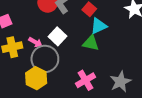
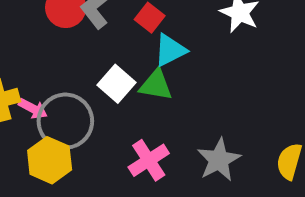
white square: (57, 36) -> (116, 84), moved
pink arrow: (35, 42) -> (33, 109), moved

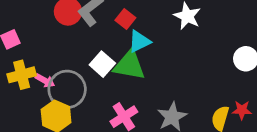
green triangle: (156, 85) -> (129, 65), size x1.4

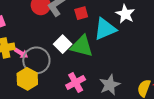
red square: (125, 19) -> (81, 13), turned 32
cyan triangle: (139, 41) -> (105, 29), moved, size x1.4

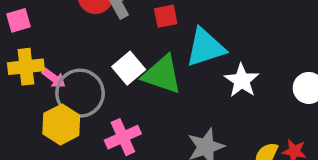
white star: (125, 14) -> (242, 81), moved
pink cross: (76, 82) -> (123, 137), moved

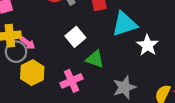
green triangle: (162, 74) -> (95, 59), moved, size x0.7
gray circle: (80, 93) -> (16, 52), moved, size x0.7

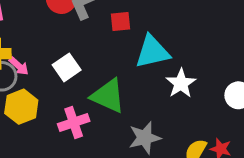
white square: (75, 37) -> (67, 67), moved
green triangle: (95, 59) -> (108, 96), size x1.4

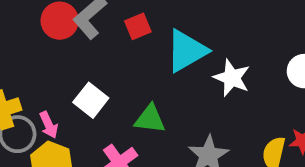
pink arrow: (19, 66) -> (49, 125), moved, turned 40
green triangle: (108, 96) -> (150, 119), size x0.7

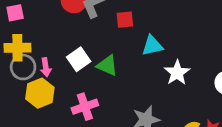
cyan triangle: (187, 51) -> (152, 46), size x0.7
green triangle: (150, 119) -> (107, 65), moved

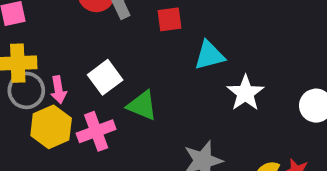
green triangle: (107, 65) -> (142, 106), moved
pink cross: (85, 107) -> (96, 131), moved

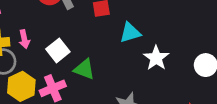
pink arrow: (59, 90) -> (24, 39), moved

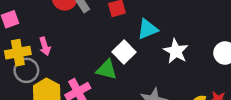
white square: (58, 50) -> (124, 52), moved

